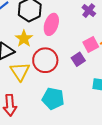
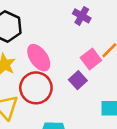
pink ellipse: (51, 24) -> (39, 58), moved, turned -45

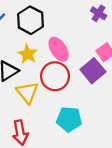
purple square: (78, 80) -> (93, 71), size x1.5

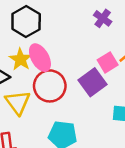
pink ellipse: (59, 49) -> (40, 58), moved

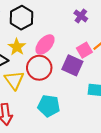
pink ellipse: (40, 58) -> (45, 45), moved, turned 70
purple square: (93, 82) -> (72, 65), turned -30

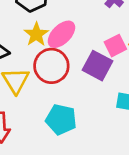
yellow star: (17, 47) -> (36, 34), moved

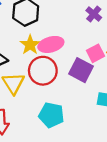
pink ellipse: (61, 34) -> (51, 44), turned 30

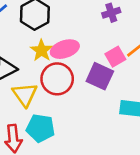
purple cross: (94, 14) -> (111, 13), turned 35
cyan pentagon: (51, 115) -> (40, 128), moved

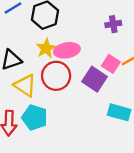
pink square: (115, 57) -> (111, 64), turned -36
yellow triangle: (25, 95) -> (25, 85), turned -30

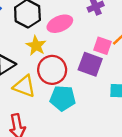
pink ellipse: (67, 50) -> (60, 24), moved
cyan pentagon: (35, 117) -> (63, 98), moved

